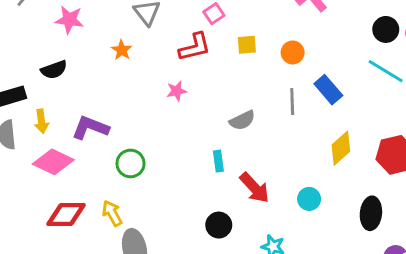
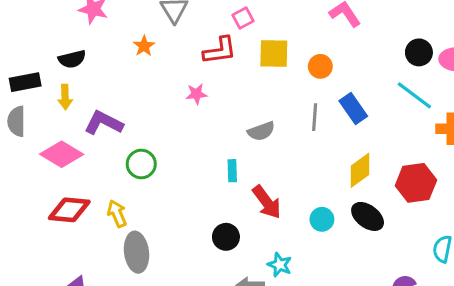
yellow square: (247, 45) -> (274, 54), size x1.5
yellow arrow: (41, 121) -> (65, 97), moved
black ellipse: (371, 213) -> (368, 216), moved, turned -64

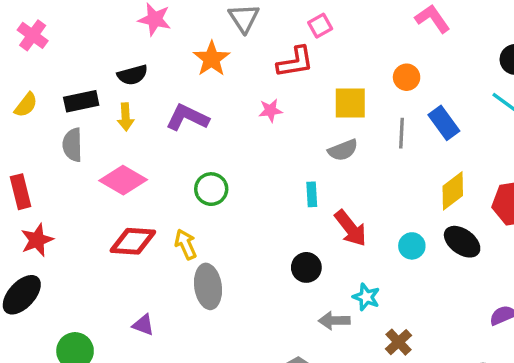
orange star: (144, 46) -> (212, 59), size x1.5
yellow square: (274, 54) -> (350, 103), moved
purple L-shape: (103, 123) -> (187, 118), moved

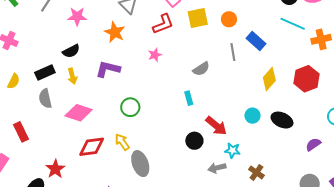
yellow square: (350, 103) -> (198, 18), moved
red arrow: (351, 228) -> (216, 126), moved
red star: (37, 240) -> (55, 169), moved
black ellipse: (462, 242) -> (282, 120), moved

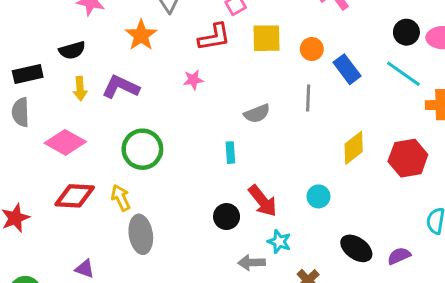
blue rectangle: (256, 41) -> (347, 69), moved
yellow arrow: (72, 76) -> (80, 89), moved
green circle: (130, 107) -> (142, 149), size x1.4
black ellipse: (282, 120) -> (356, 248), moved

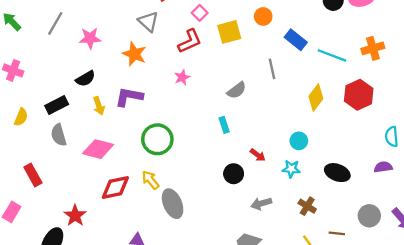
orange circle: (312, 49) -> (263, 16), moved
cyan line: (403, 74) -> (332, 55), moved
red arrow: (263, 201) -> (258, 155), size x0.6
cyan star: (279, 242) -> (291, 169), moved
purple semicircle: (399, 256) -> (383, 167), moved, turned 30

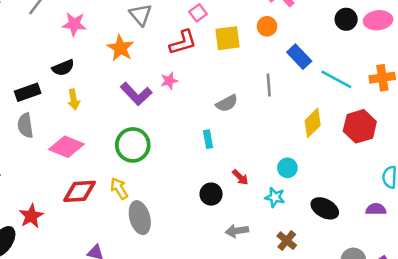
purple L-shape: (129, 97) -> (136, 94), moved, turned -152

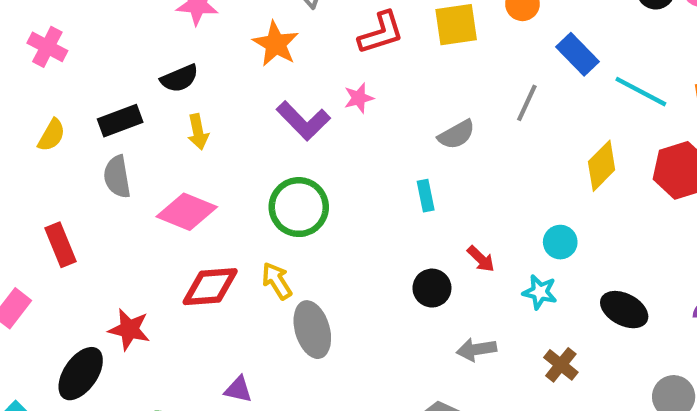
gray line: (269, 85) -> (527, 103), turned 30
red star: (31, 216) -> (129, 329), turned -30

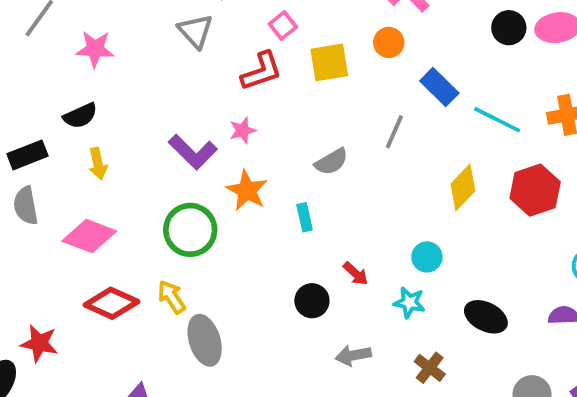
orange star: (276, 44) -> (247, 191), moved
red diamond: (210, 287) -> (112, 303), turned 30

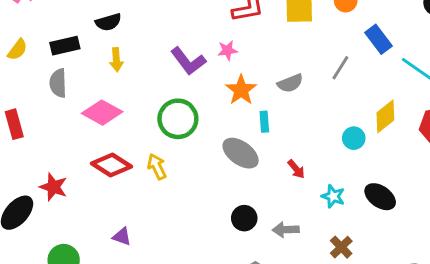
orange star: (247, 191) -> (241, 90), moved
cyan circle: (427, 257) -> (354, 138), moved
black circle: (312, 301) -> (244, 218), moved
black ellipse: (486, 317) -> (380, 197), moved
gray ellipse: (205, 340) -> (241, 153), moved, turned -45

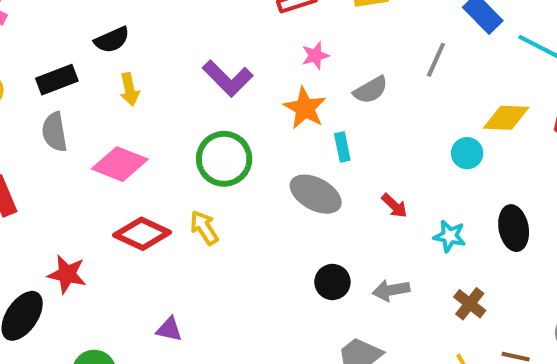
pink star: (227, 50) -> (315, 55), moved
yellow diamond: (385, 116) -> (506, 118), turned 48
black ellipse: (380, 197) -> (514, 228), turned 52

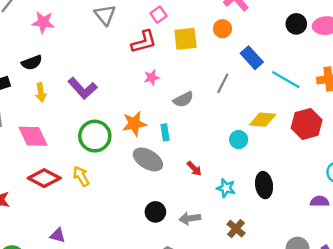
purple L-shape: (228, 78) -> (82, 88), moved
orange star: (305, 108) -> (134, 124), moved, turned 30
pink diamond: (120, 164) -> (33, 136), turned 40

